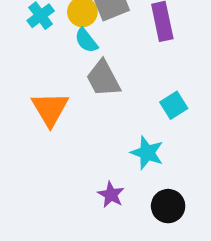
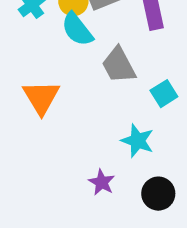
cyan semicircle: (86, 40) -> (77, 29), size x1.4
gray trapezoid: (103, 79) -> (119, 65), moved

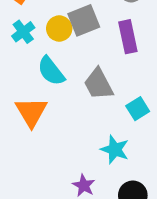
cyan semicircle: (77, 29) -> (51, 71), moved

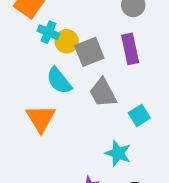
gray square: (84, 20) -> (89, 52), moved
cyan cross: (23, 32) -> (48, 32), moved, turned -30

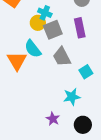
cyan cross: (48, 32) -> (45, 13), moved
orange triangle: (41, 118) -> (17, 61), moved
cyan star: (118, 153) -> (72, 97), turned -30

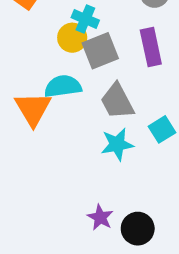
cyan semicircle: (33, 49) -> (63, 86), turned 120
cyan star: (72, 97) -> (117, 144), moved
black circle: (83, 125) -> (138, 229), moved

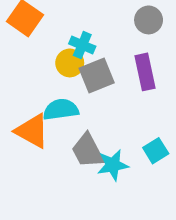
gray trapezoid: (117, 101) -> (88, 151), moved
orange triangle: (33, 109) -> (32, 131), turned -30

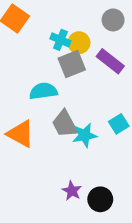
yellow circle: (70, 63) -> (79, 43), moved
purple rectangle: (145, 72) -> (110, 61), turned -40
orange triangle: (32, 131) -> (21, 134), moved

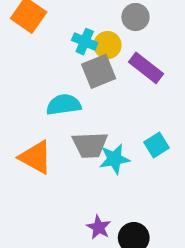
gray circle: (113, 20) -> (135, 17), moved
gray trapezoid: (65, 124) -> (90, 145), turned -64

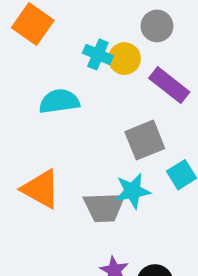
gray square: (99, 71) -> (145, 140), moved
cyan semicircle: (64, 105) -> (59, 101), moved
gray trapezoid: (90, 145) -> (104, 207), moved

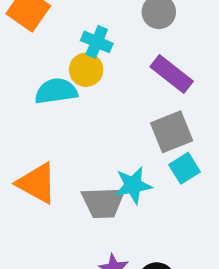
yellow circle: (124, 59) -> (86, 70), moved
gray square: (145, 140) -> (172, 132), moved

